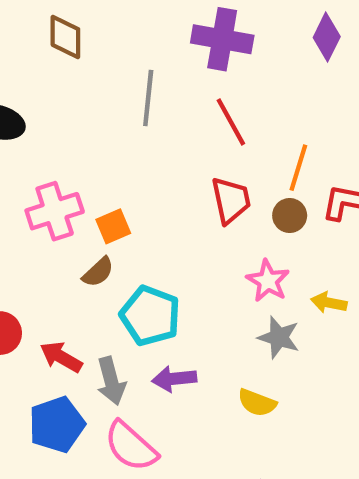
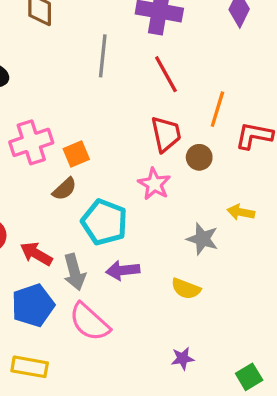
brown circle: (290, 216) -> (199, 157), moved
pink star: (268, 281) -> (154, 184), moved

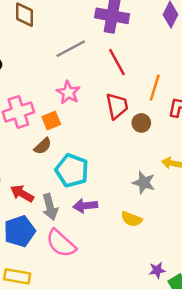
gray line: (103, 56) -> (71, 49), turned 56
pink star: (154, 184) -> (68, 93), moved
purple star: (183, 359) -> (157, 270), moved

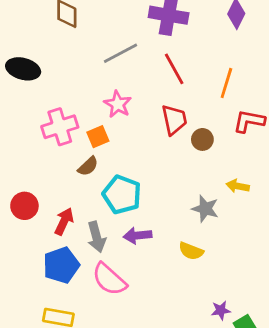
orange line: (155, 88) -> (226, 83), moved
red arrow: (22, 194) -> (64, 221), turned 85

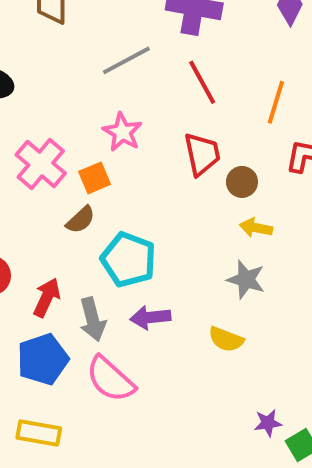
pink cross: (60, 127) -> (41, 164), turned -32
yellow arrow: (238, 186) -> (256, 228), moved

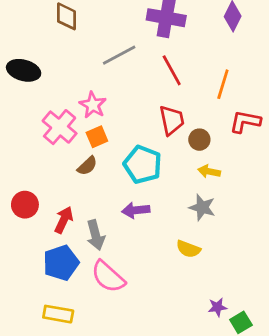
pink star: (122, 132) -> (93, 105), moved
cyan pentagon: (128, 260) -> (143, 164), moved
purple arrow: (150, 317) -> (136, 210), moved

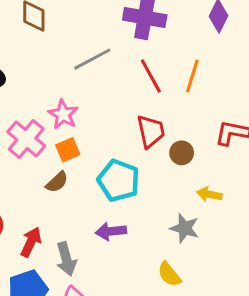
orange line: (223, 84) -> (192, 76), moved
yellow arrow: (209, 171) -> (209, 194), moved
yellow semicircle: (188, 249) -> (169, 274), turned 30

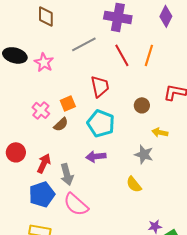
pink star: (63, 114) -> (44, 62), moved
red trapezoid: (151, 131) -> (100, 86), moved
pink cross: (26, 139) -> (41, 110), moved, size x0.7

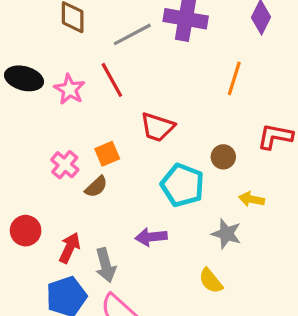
gray line: (84, 44) -> (132, 34), moved
red line: (122, 55) -> (112, 80), moved
red trapezoid: (100, 86) -> (157, 127), turned 120
cyan pentagon: (101, 123) -> (182, 185), moved

